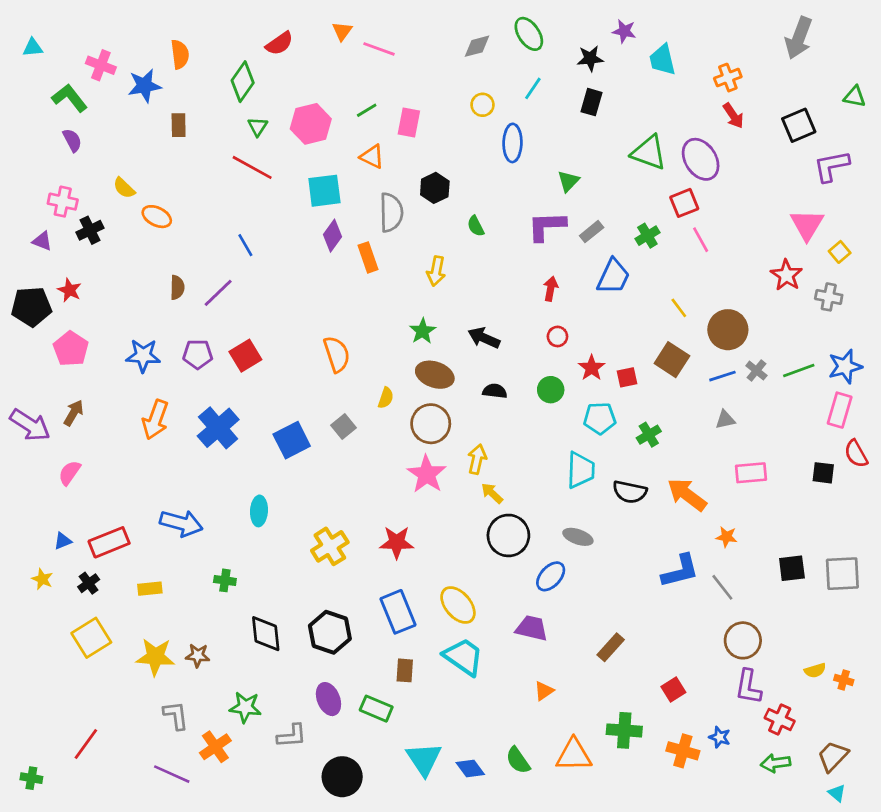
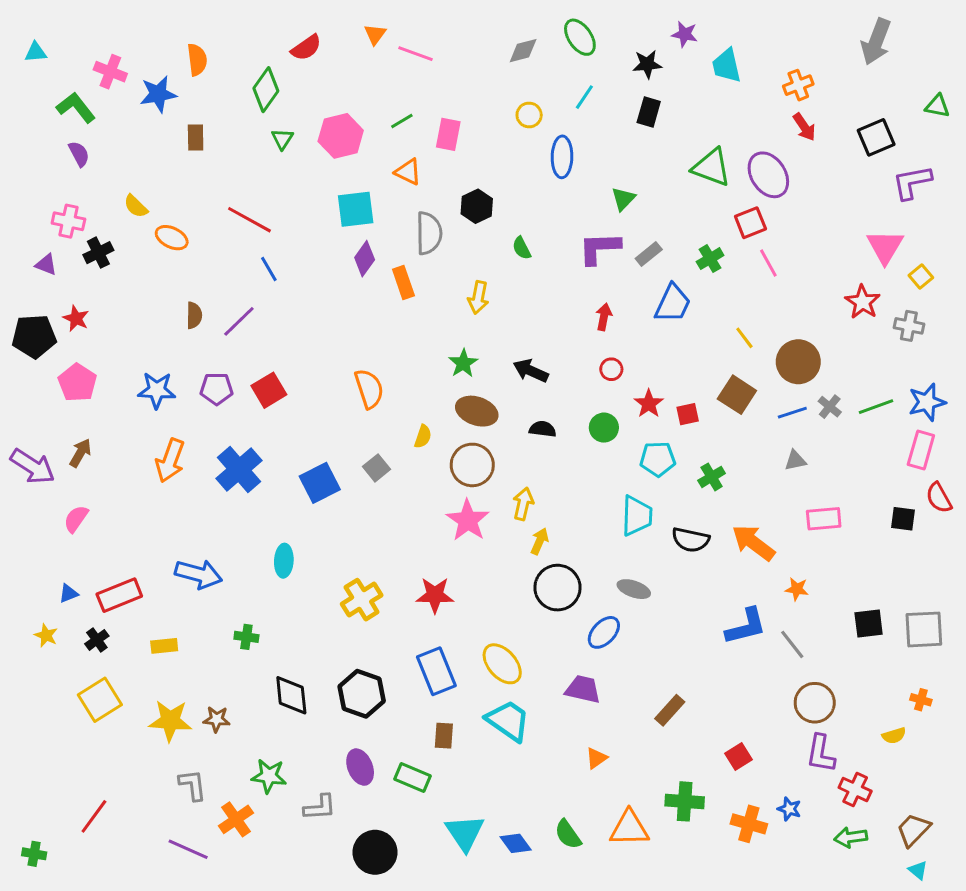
red line: (252, 167) -> (249, 220), moved
yellow arrow: (492, 493) -> (540, 541), turned 70
orange cross: (844, 680) -> (921, 700), moved

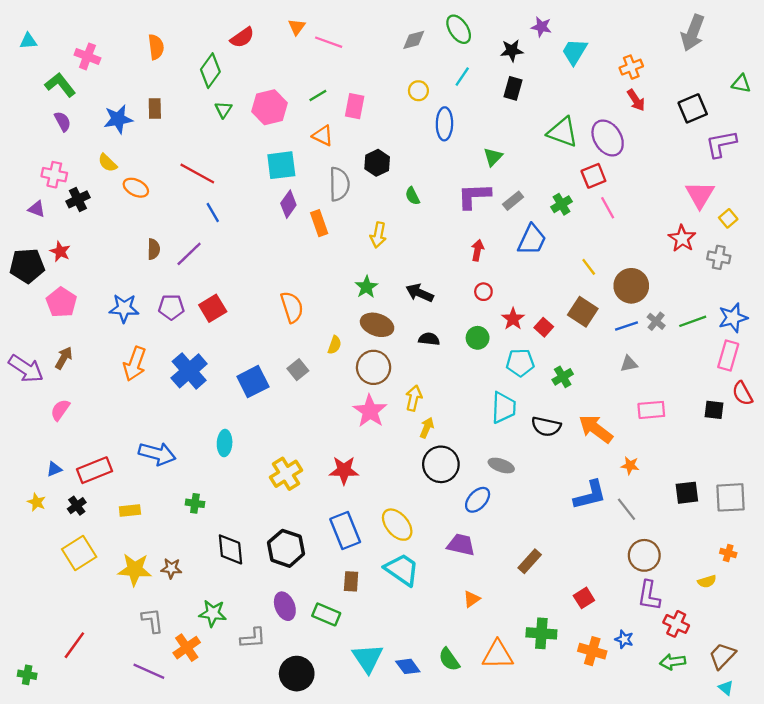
cyan trapezoid: (726, 66) -> (575, 52), turned 44
blue star: (158, 94) -> (118, 119), moved
red square: (688, 414) -> (544, 327), turned -36

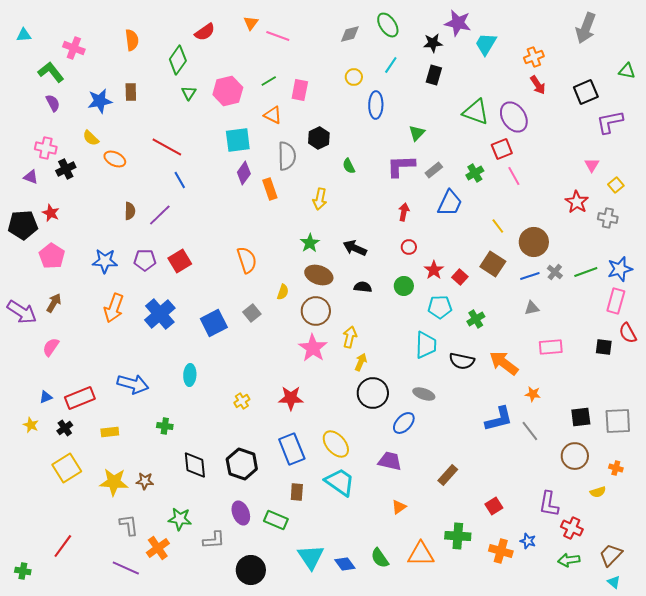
purple star: (541, 27) -> (458, 23), size x1.5
pink triangle: (700, 195) -> (592, 165), size x0.6
yellow cross: (286, 474) -> (242, 401), size x0.6
brown circle: (644, 555) -> (575, 456), moved

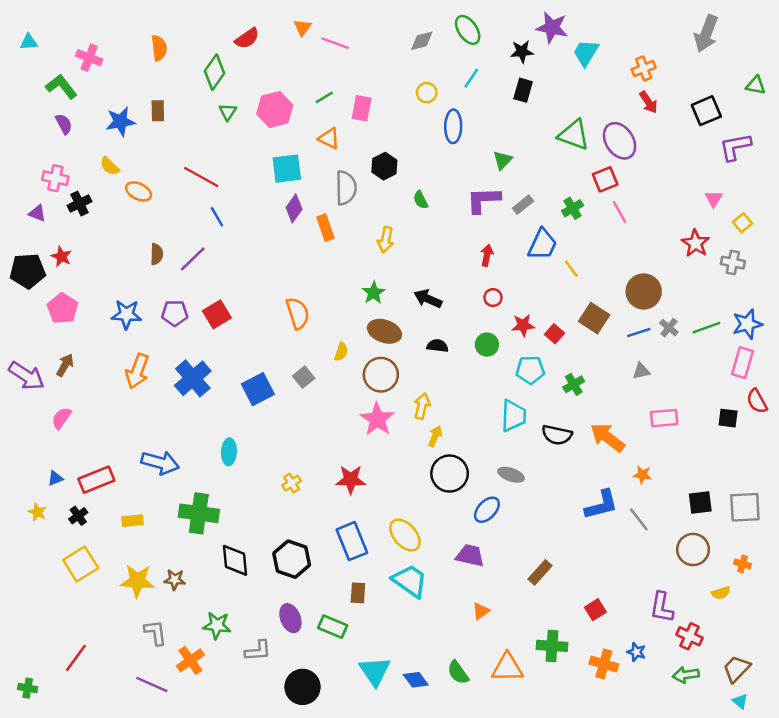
yellow line: (498, 226) -> (571, 269), moved
red star: (434, 270) -> (523, 325), turned 30
green cross: (165, 426) -> (199, 513), size x2.0

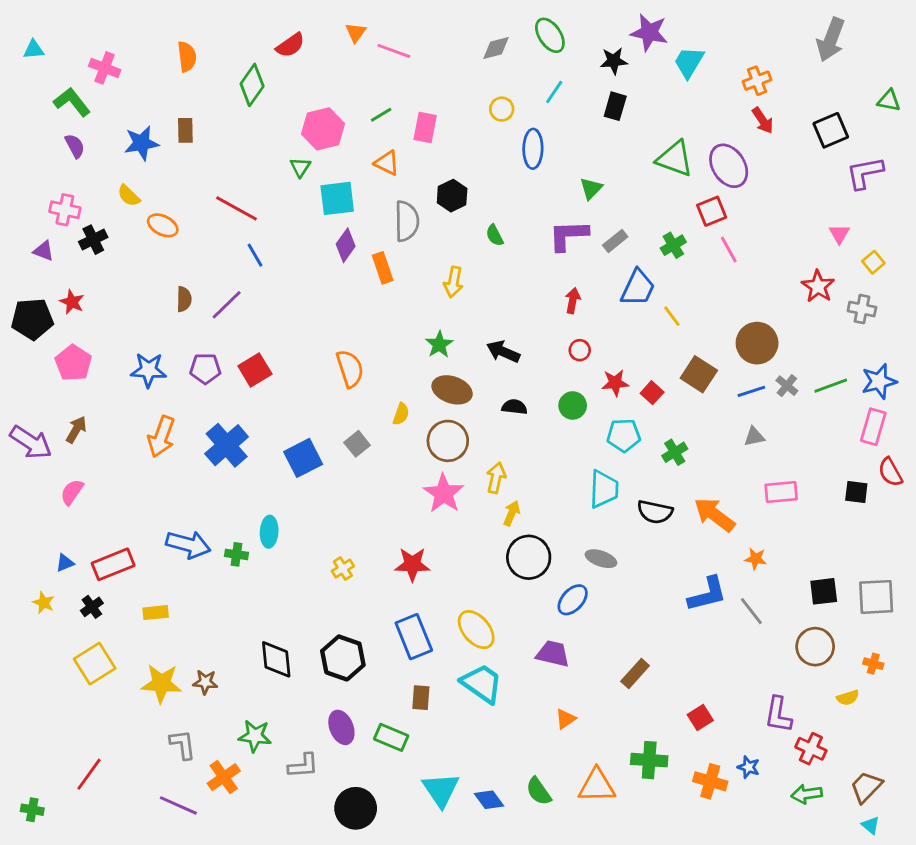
green triangle: (228, 112) -> (300, 167), moved
green cross: (199, 513) -> (236, 554), moved, size x0.5

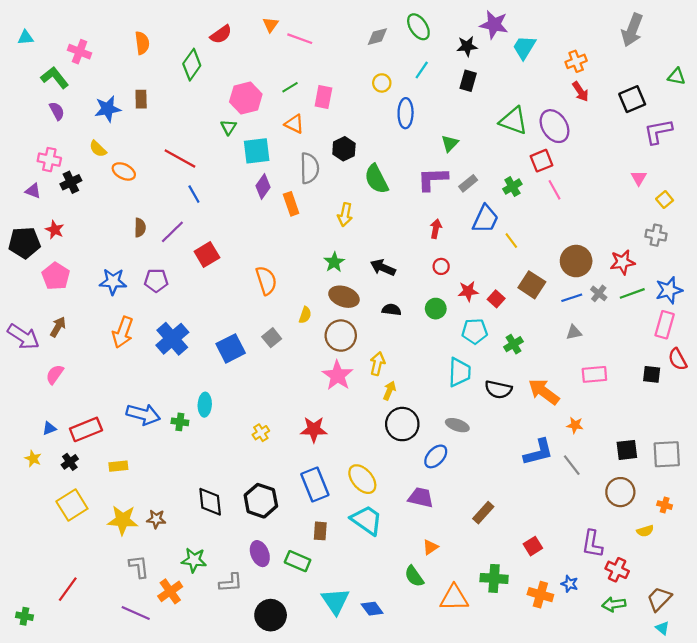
green semicircle: (495, 235) -> (376, 179), size x1.8
red star: (818, 286) -> (622, 262), moved, turned 30
red square: (255, 370) -> (207, 255), moved
green semicircle: (539, 791) -> (414, 576), moved

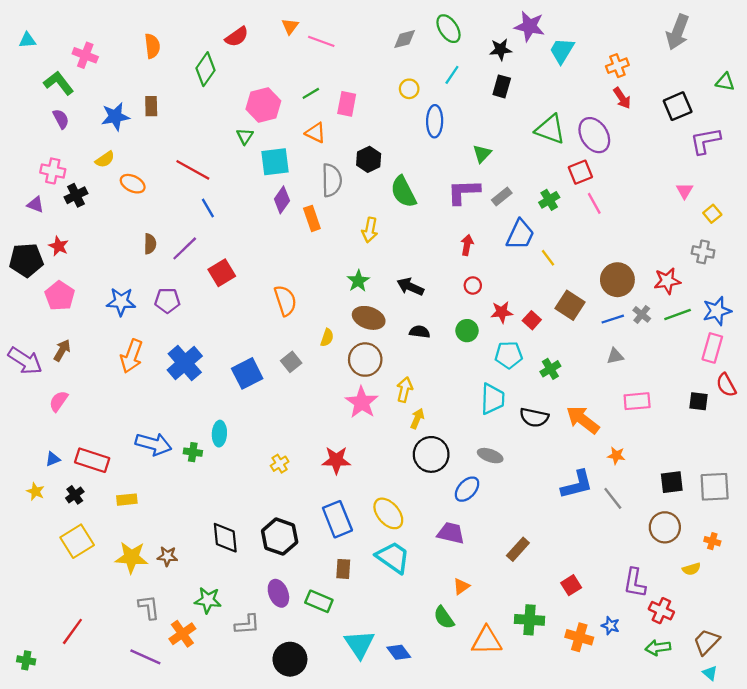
yellow semicircle: (98, 149) -> (105, 159), turned -78
red rectangle: (86, 429) -> (92, 460), turned 40

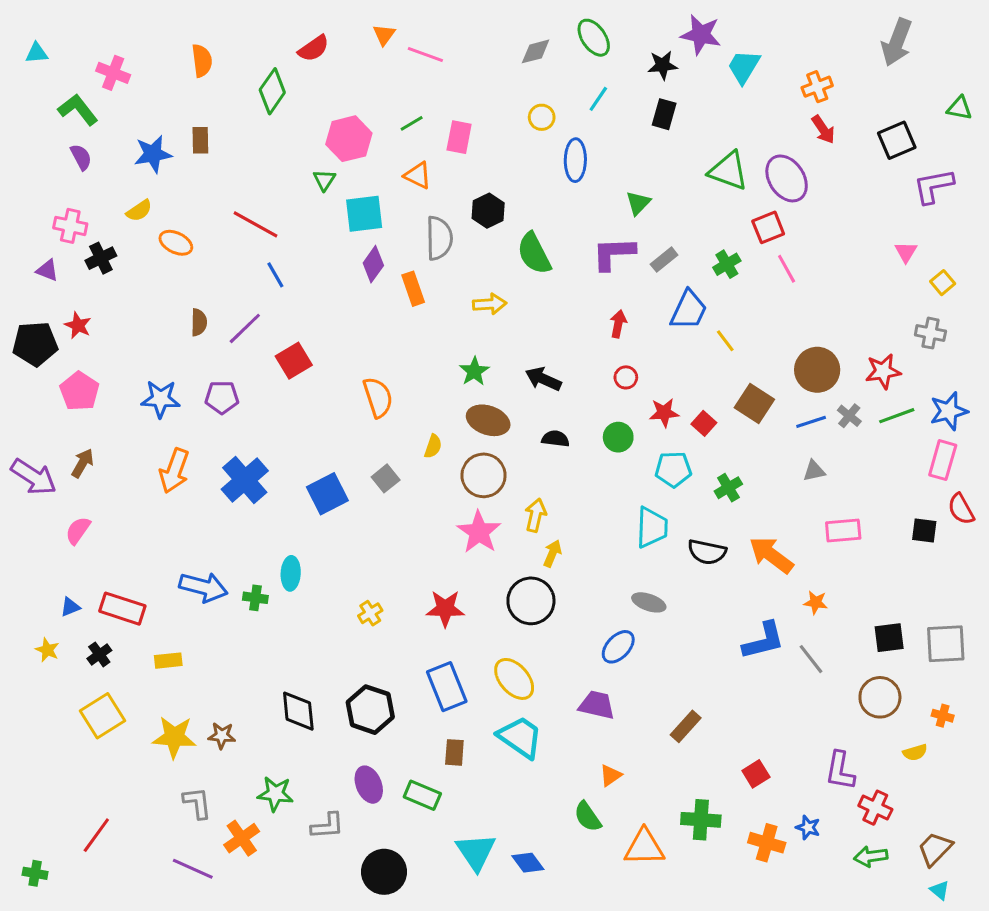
yellow arrow: (370, 230) -> (490, 304), turned -105
black circle: (431, 454) -> (531, 601), moved

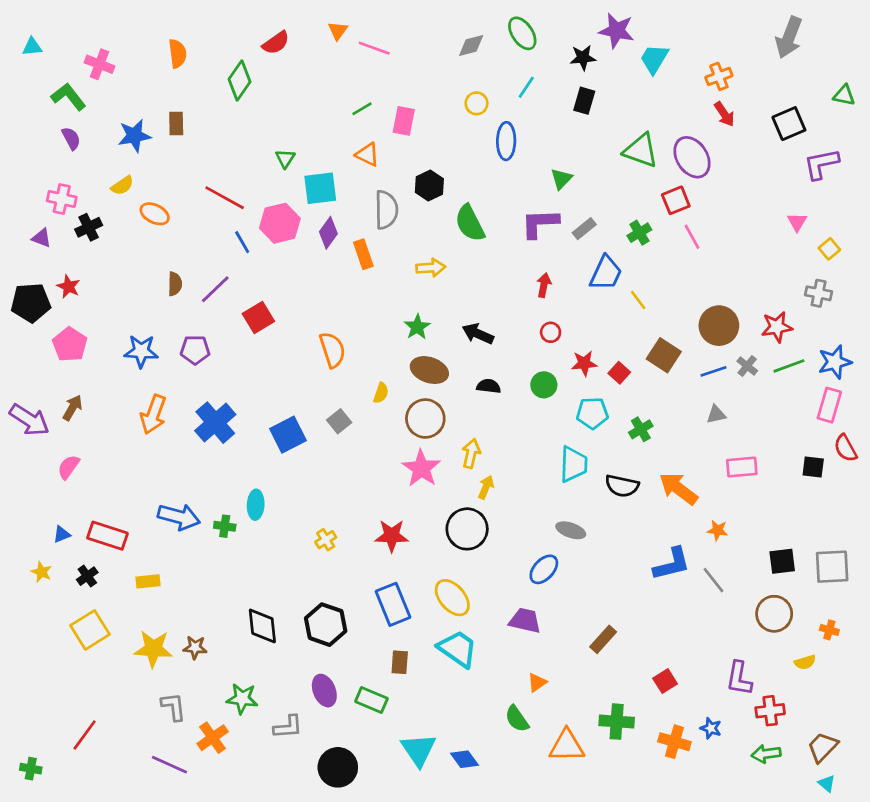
pink hexagon: (349, 139) -> (280, 223), moved
red cross: (875, 808) -> (770, 711), turned -32

